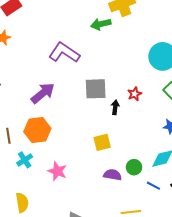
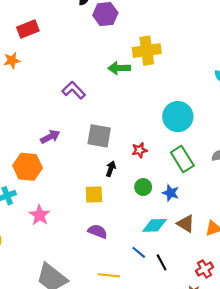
purple L-shape: (64, 53) -> (74, 90), size x0.7
purple arrow: (43, 93) -> (50, 137), moved, size x0.7
black arrow: (115, 107) -> (111, 169), moved
green circle: (134, 167) -> (143, 187), moved

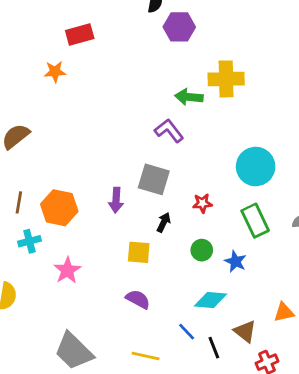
purple L-shape: (74, 90) -> (169, 131), moved
purple arrow: (50, 137) -> (116, 200), moved, turned 114
brown triangle: (186, 224) -> (245, 331), moved

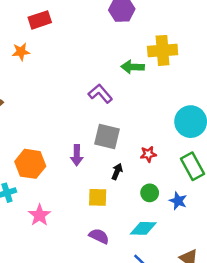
purple L-shape: (169, 131) -> (100, 94), moved
cyan diamond: (210, 300) -> (143, 228), moved

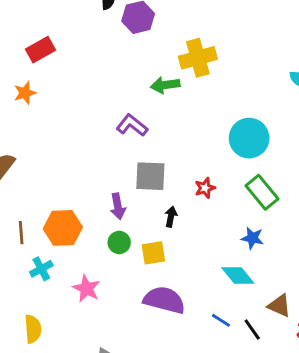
green circle: (150, 193) -> (119, 242), moved
cyan diamond: (143, 228) -> (238, 275), moved, turned 60
purple semicircle: (99, 236) -> (164, 300), size x1.6

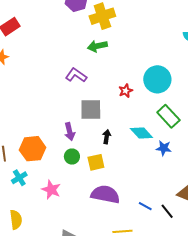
yellow cross: (198, 58) -> (102, 16), moved
red star: (205, 188) -> (126, 91), moved
cyan diamond: (238, 275) -> (141, 133), moved

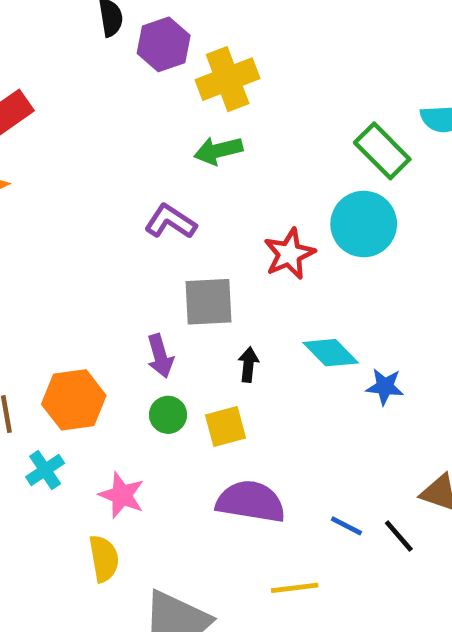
red star: (126, 91) -> (289, 254), size x1.5
green rectangle: (168, 116) -> (382, 151), moved
yellow semicircle: (16, 220) -> (104, 559), moved

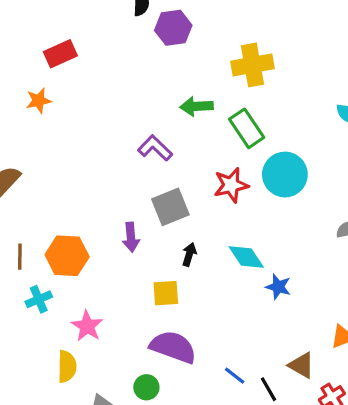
yellow cross: (228, 79) -> (252, 65), moved
green rectangle: (382, 151) -> (247, 128), moved
gray square: (209, 302) -> (170, 207), turned -30
green circle: (168, 415) -> (146, 387), moved

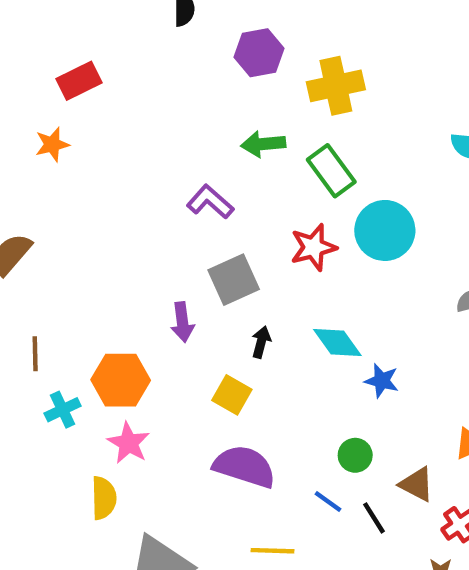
purple hexagon: (173, 28) -> (259, 53), moved
orange hexagon: (67, 256) -> (121, 380), moved
yellow square: (166, 293) -> (232, 395), turned 36
green circle: (146, 387) -> (355, 455), moved

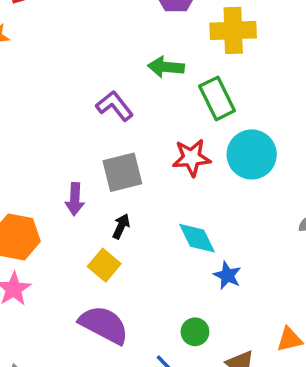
black arrow: (261, 342) -> (121, 226), moved

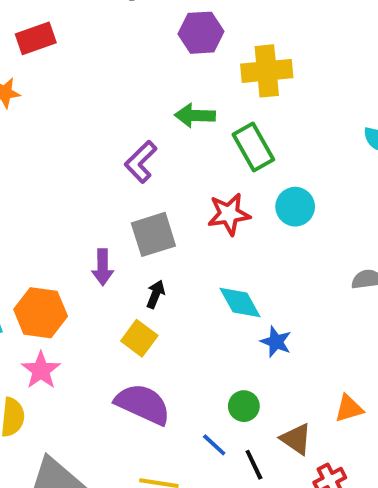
purple L-shape: (115, 106) -> (141, 162), turned -93
cyan circle: (252, 154) -> (295, 207), size x0.7

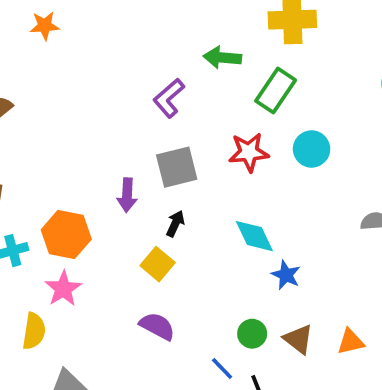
green rectangle: (253, 147) -> (276, 91), turned 60
purple semicircle: (143, 404) -> (157, 326), size x0.7
brown triangle: (296, 439) -> (298, 339), moved

